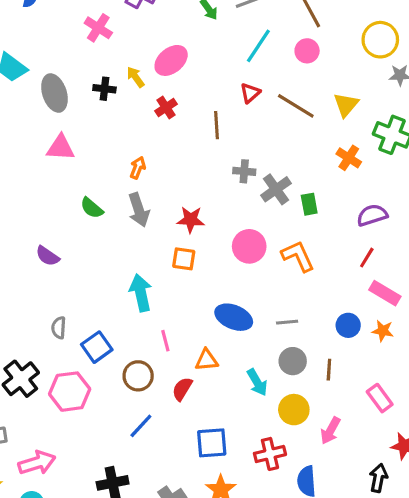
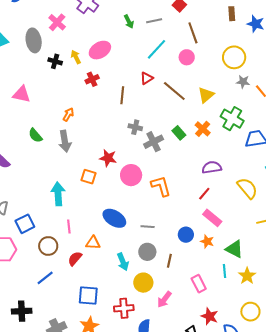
gray ellipse: (54, 93) -> (34, 40), moved
green rectangle: (309, 204) -> (179, 133), moved, turned -40
red star: (191, 220) -> (108, 158), moved

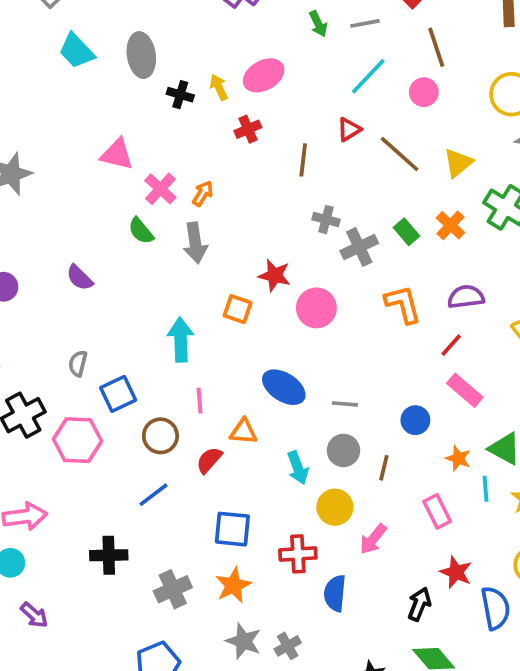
pink cross: (57, 22) -> (160, 189), moved
orange L-shape: (161, 186) -> (403, 304), moved
orange star: (207, 241) -> (458, 458), moved

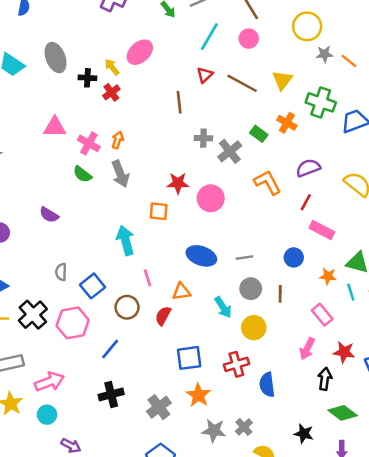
red cross: (248, 129) -> (111, 92), moved
blue line: (153, 495) -> (110, 349), moved
pink arrow: (373, 539) -> (307, 349), moved

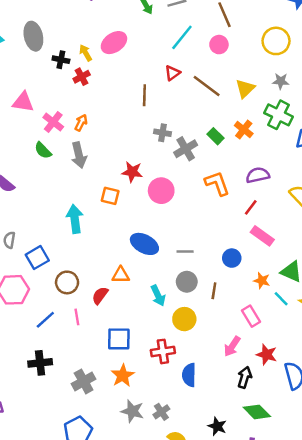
gray star: (324, 54) -> (281, 81), moved
pink line: (147, 278) -> (77, 317), moved
cyan line: (351, 292) -> (281, 299), turned -35

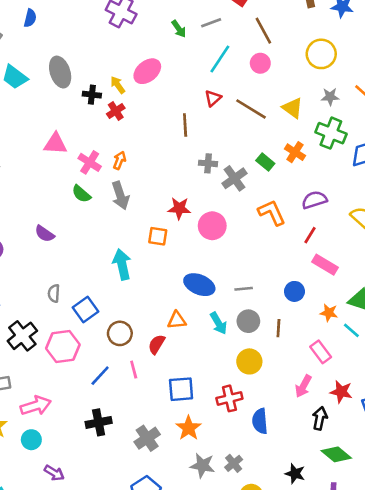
yellow triangle: (245, 89) -> (293, 108), turned -35
cyan arrow: (158, 296) -> (218, 323), moved

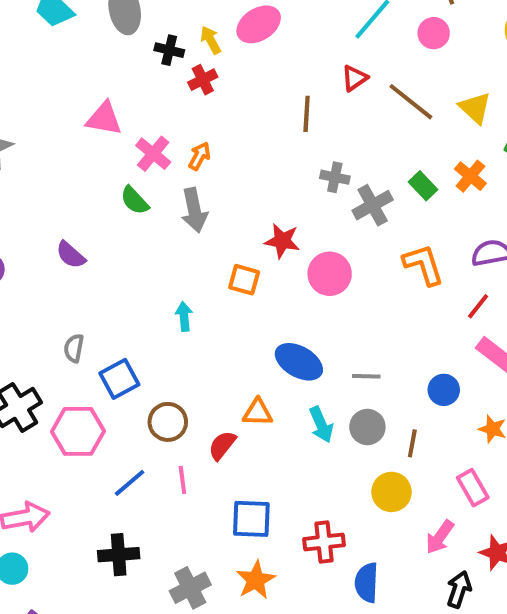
cyan arrow: (122, 264) -> (184, 316), size x0.6
yellow circle: (249, 361) -> (391, 492), moved

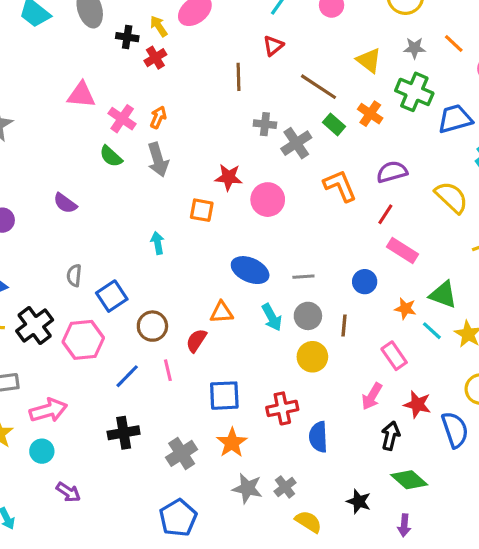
brown line: (411, 102) -> (319, 87), moved
yellow circle: (391, 492) -> (312, 357), moved

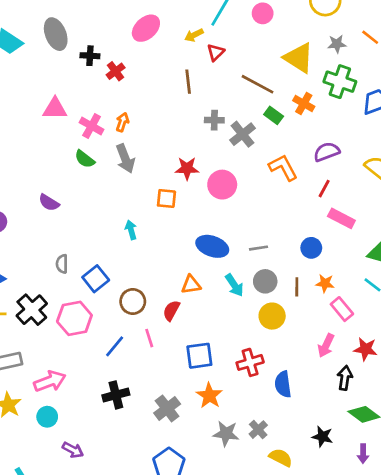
yellow arrow: (159, 26) -> (194, 35), moved, turned -78
yellow triangle: (369, 60) -> (299, 58), size x1.4
orange star: (405, 309) -> (325, 283), moved

